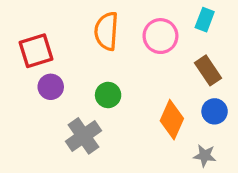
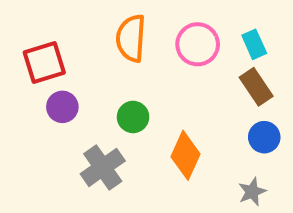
cyan rectangle: (205, 20) -> (254, 44), moved, turned -45
orange diamond: (172, 120) -> (186, 155), moved
gray star: (205, 156) -> (252, 192), turned -30

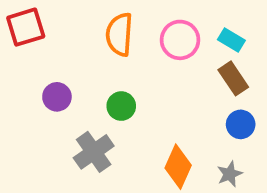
cyan rectangle: (254, 44) -> (231, 40), turned -35
red square: (44, 62) -> (26, 27), moved
orange diamond: (186, 155) -> (178, 167), moved

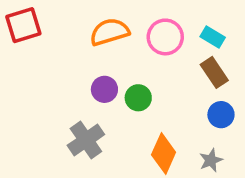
orange semicircle: (119, 34) -> (110, 32), turned 69
purple circle: (57, 97) -> (104, 89), moved
green circle: (121, 106) -> (138, 98), moved

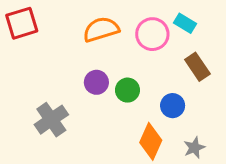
cyan rectangle: (213, 37) -> (185, 23), moved
blue circle: (221, 115) -> (173, 106), moved
gray cross: (86, 140) -> (51, 120), moved

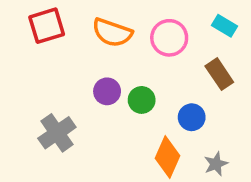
red square: (22, 23) -> (47, 26), moved
cyan rectangle: (185, 23) -> (224, 26), moved
orange semicircle: (101, 29) -> (112, 33), turned -144

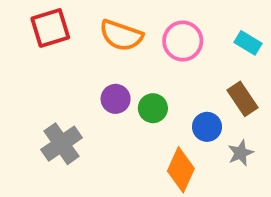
cyan rectangle: (224, 26) -> (248, 43), moved
brown rectangle: (219, 74) -> (242, 99), moved
gray star: (216, 164) -> (241, 153), moved

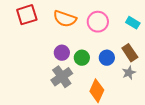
blue circle: (207, 127) -> (107, 58), moved
gray cross: (61, 144) -> (62, 77), moved
gray star: (241, 153) -> (129, 73), moved

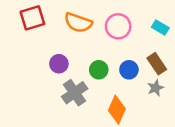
purple circle: (62, 53) -> (59, 64), moved

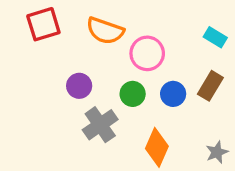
pink circle: (118, 26) -> (147, 53), moved
brown rectangle: (157, 64) -> (210, 86), turned 65
gray star: (156, 88) -> (217, 152), moved

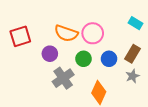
red square: (43, 24) -> (20, 36), moved
orange semicircle: (105, 31) -> (66, 33), moved
gray star: (217, 152) -> (132, 76), moved

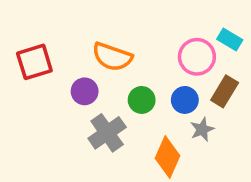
pink circle: (93, 33) -> (197, 57), moved
gray star: (132, 76) -> (202, 129), moved

